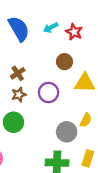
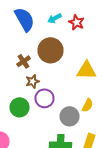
brown circle: (64, 62) -> (50, 50), moved, size x1.6
purple circle: (49, 92) -> (44, 98), moved
brown star: (19, 95) -> (32, 81), moved

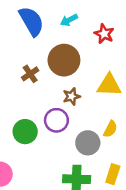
red star: (76, 22) -> (104, 34), moved
brown star: (32, 81) -> (71, 96), moved

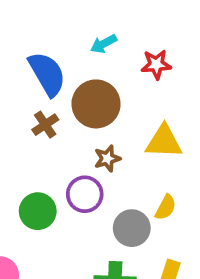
blue semicircle: (31, 21) -> (47, 74), moved
red star: (104, 34) -> (156, 64), turned -30

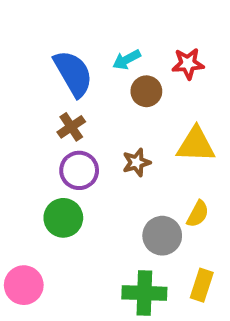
cyan arrow: (104, 44) -> (127, 60), moved
brown circle: (96, 104) -> (146, 91), moved, size x0.6
purple circle: (85, 194) -> (79, 170), moved

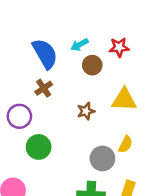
purple circle: (79, 170) -> (19, 116), moved

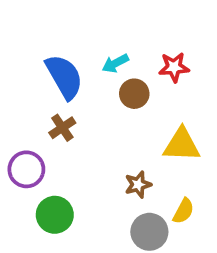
brown star: (86, 111) -> (138, 184), moved

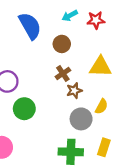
cyan arrow: (115, 63) -> (70, 16), moved
brown circle: (134, 94) -> (62, 44), moved
brown cross: (62, 128) -> (63, 73), moved

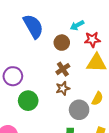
cyan arrow: (70, 16) -> (77, 25), moved
red star: (96, 20) -> (92, 40), moved
brown star: (74, 91) -> (63, 88), moved

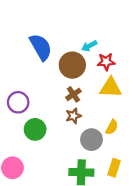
brown circle: (62, 43) -> (72, 65), size x1.5

